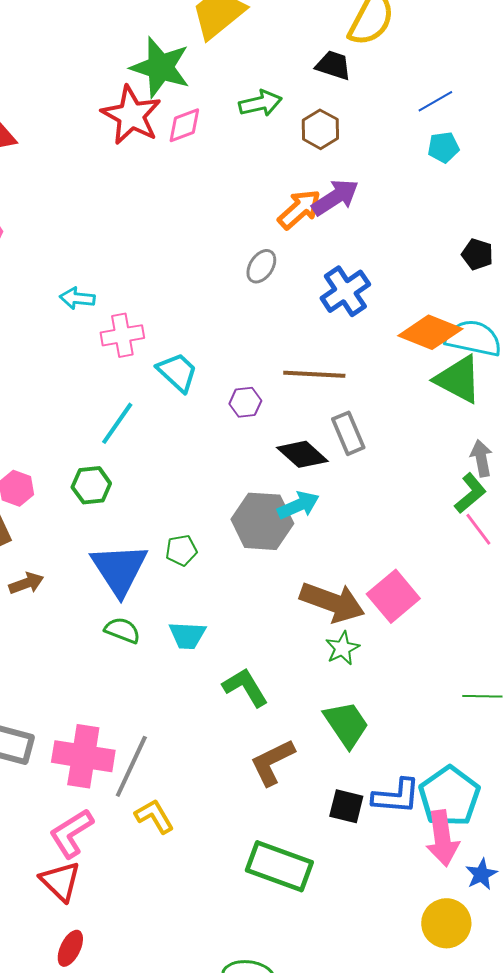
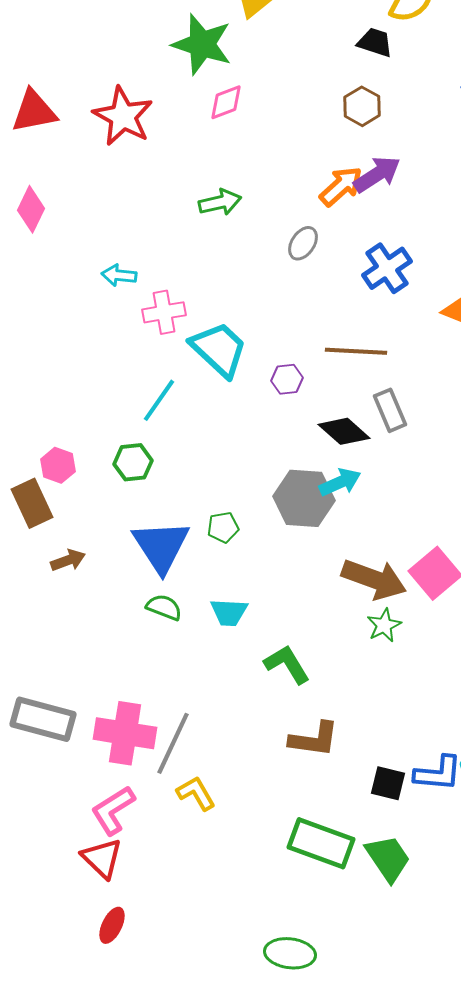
green arrow: (260, 103) -> (220, 202), moved
red star: (131, 115) -> (123, 116), moved
cyan trapezoid: (177, 372) -> (219, 349), size x1.4
green trapezoid: (346, 724) -> (388, 858), moved
brown L-shape: (272, 762) -> (314, 739), turned -146

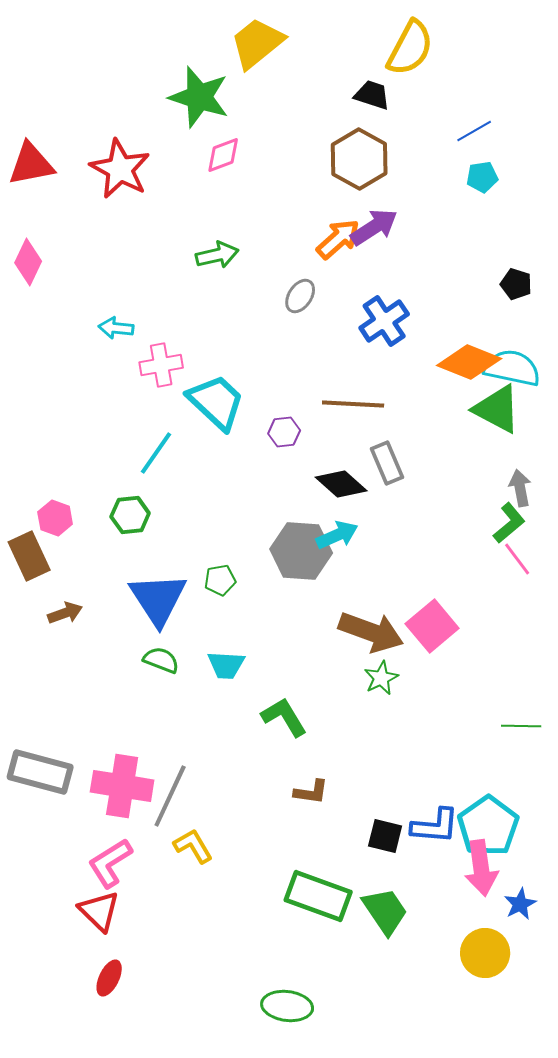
brown hexagon: (362, 106) -> (359, 159), size x1.5
brown L-shape: (314, 739) -> (311, 792), size x0.7

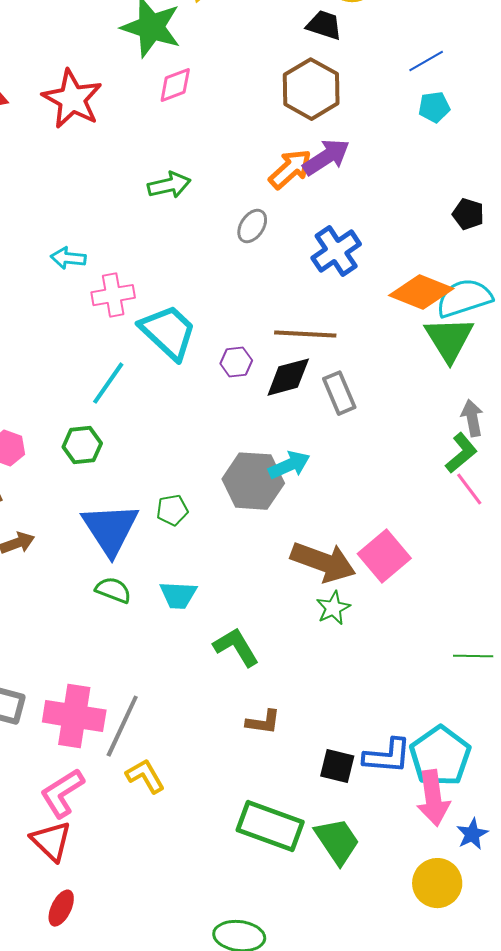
cyan semicircle: (512, 368) -> (464, 298), turned -30
green triangle: (497, 409) -> (449, 339), turned 30
black diamond: (341, 484) -> (288, 377), moved, turned -57

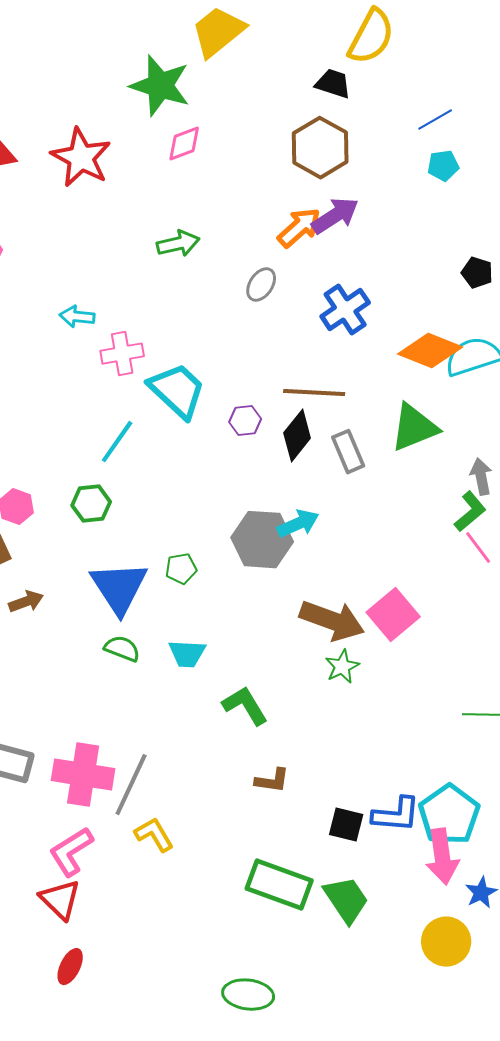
green triangle: (449, 339) -> (414, 428), moved, turned 40
black diamond: (288, 377) -> (297, 436), turned -36

